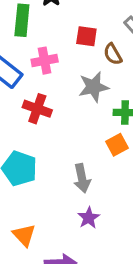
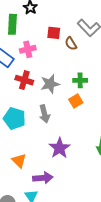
gray star: (94, 87) -> (50, 84), moved
gray arrow: (82, 178) -> (44, 114), moved
purple star: (89, 218) -> (60, 148), size x1.5

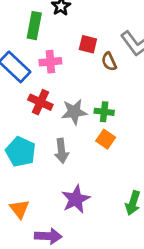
green cross: (80, 80) -> (104, 112), moved
orange square: (76, 101) -> (106, 139), turned -32

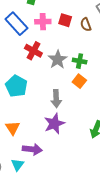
red square: (88, 44) -> (65, 20), moved
gray star: (74, 112) -> (58, 60), turned -30
gray arrow: (61, 151) -> (56, 99), moved

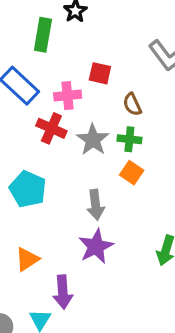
pink cross: (43, 22) -> (68, 96), moved
brown semicircle: (86, 25) -> (132, 104), moved
orange triangle: (13, 128) -> (27, 259), turned 35
purple arrow: (32, 149) -> (63, 292), turned 84

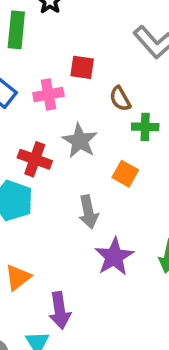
red cross: (51, 128) -> (35, 159), moved
green cross: (129, 139) -> (145, 127), moved
purple star: (96, 246) -> (114, 257), moved

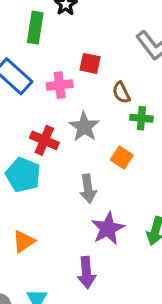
purple arrow: (60, 310) -> (86, 273), moved

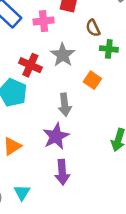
purple star: (108, 229) -> (56, 136), moved

